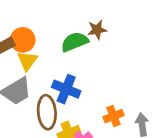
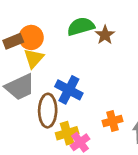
brown star: (97, 30) -> (105, 35), turned -30
green semicircle: (75, 42) -> (81, 26), moved

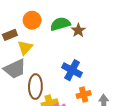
orange circle: (31, 37) -> (32, 20), moved
blue cross: (69, 90) -> (72, 70), moved

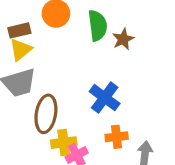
green semicircle: (60, 24) -> (98, 26), turned 90
yellow triangle: (25, 48) -> (21, 50), moved

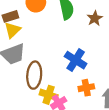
brown star: (123, 39) -> (95, 18), moved
yellow cross: (64, 143) -> (49, 95), turned 30

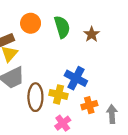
yellow cross: (49, 95) -> (58, 94), moved

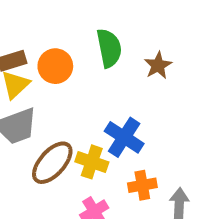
orange circle: (31, 23) -> (55, 66), moved
brown ellipse: (35, 97) -> (52, 163), turned 36

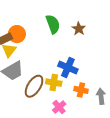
orange circle: (55, 66) -> (17, 34), moved
orange cross: (142, 185) -> (81, 90), turned 32

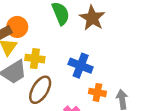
brown star: (79, 29) -> (92, 18), size x1.5
yellow cross: (54, 83) -> (35, 59), moved

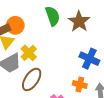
yellow cross: (35, 59) -> (29, 53), turned 35
blue cross: (81, 66) -> (89, 59), moved

